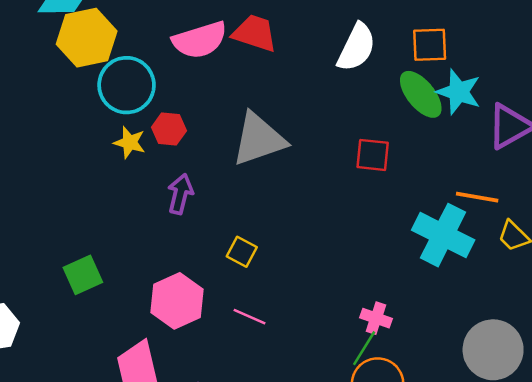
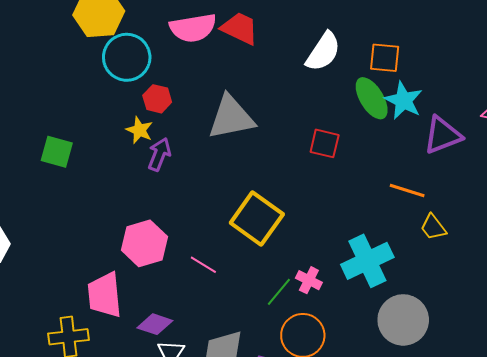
yellow star: (130, 142) -> (139, 130), moved
cyan cross: (443, 235) -> (367, 261), moved, turned 30
yellow square: (242, 252) -> (257, 218), moved, size x2.0
green square: (83, 275) -> (57, 152), moved, turned 32
green line: (364, 348) -> (279, 292), moved

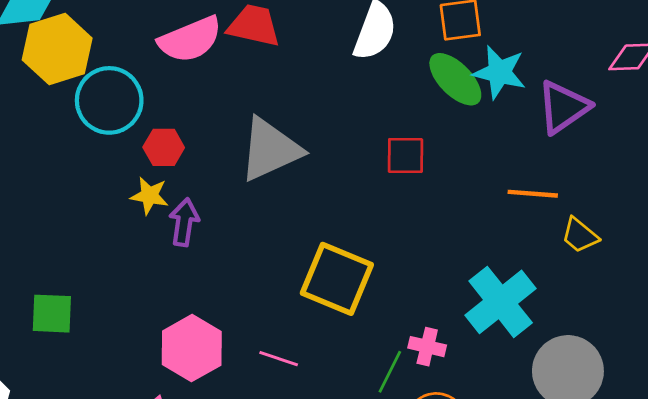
green square: (57, 152) -> (52, 314), moved

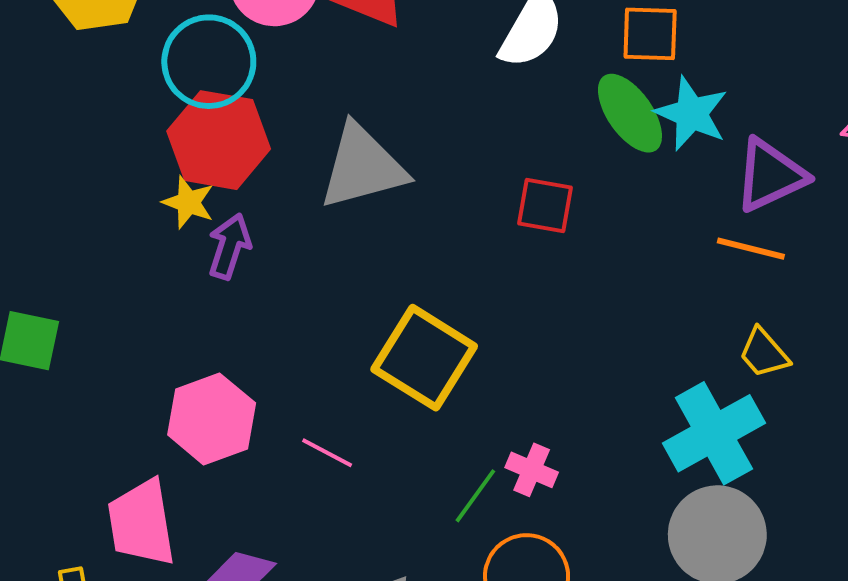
cyan circle: (109, 100) -> (209, 62), moved
red hexagon: (164, 147) -> (219, 140), size x1.8
orange line: (533, 194) -> (751, 249), moved
cyan cross: (501, 302) -> (714, 433), moved

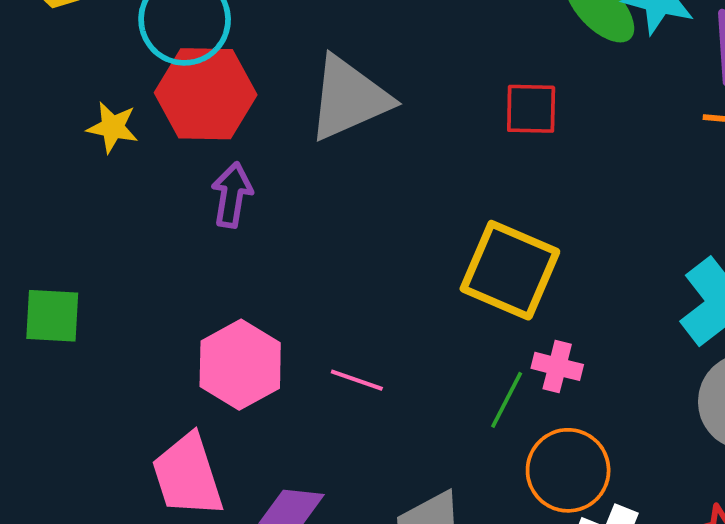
yellow star: (188, 202) -> (113, 127), moved
yellow square: (424, 358) -> (510, 270), moved

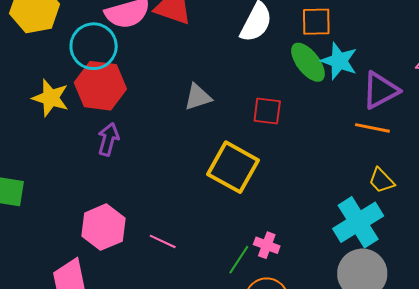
gray triangle: (349, 98) -> (198, 97), moved, size x0.6
yellow star: (113, 127) -> (51, 98), size x1.4
yellow square: (510, 270) -> (233, 167), moved

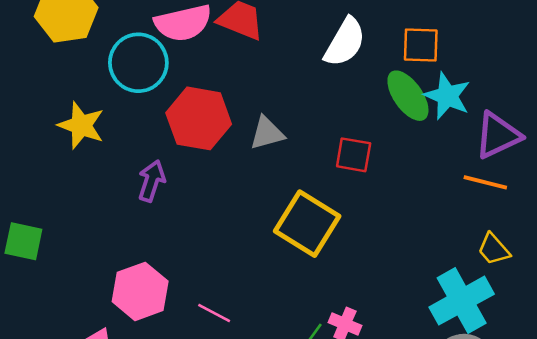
red hexagon: (100, 86) -> (199, 118), moved

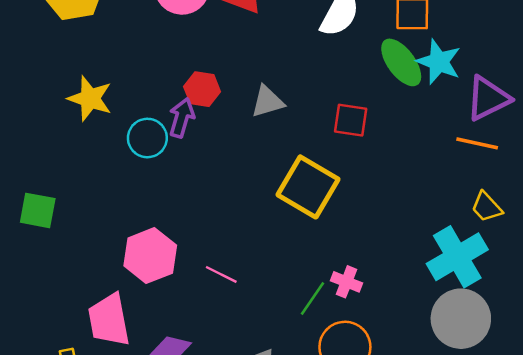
cyan circle: (138, 63) -> (147, 138), moved, size x0.7
red hexagon: (199, 118) -> (202, 89), size x0.6
purple arrow: (152, 181) -> (182, 118), moved

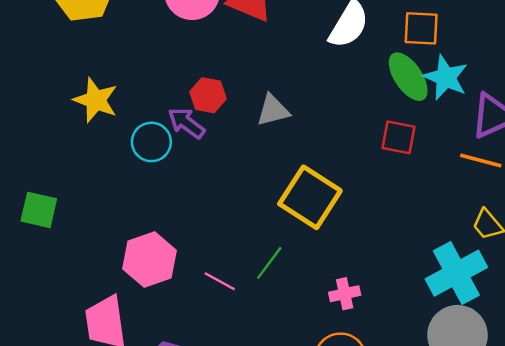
purple arrow: (182, 118) -> (186, 123), turned -72
red square: (351, 120) -> (398, 137), moved
pink cross: (346, 282) -> (345, 294), turned -36
green line: (312, 299) -> (269, 263), moved

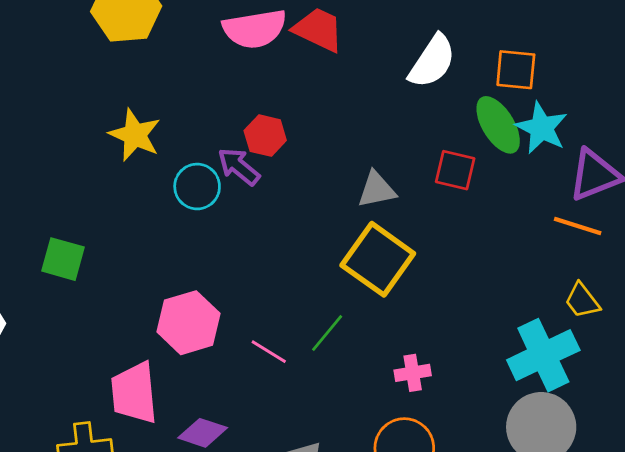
gray triangle: (273, 110) -> (377, 190), moved
red square: (398, 137) -> (455, 170), moved

